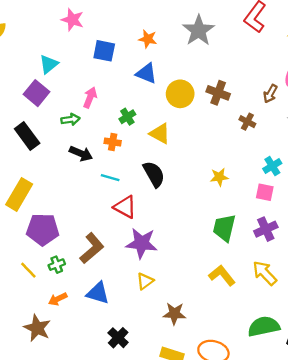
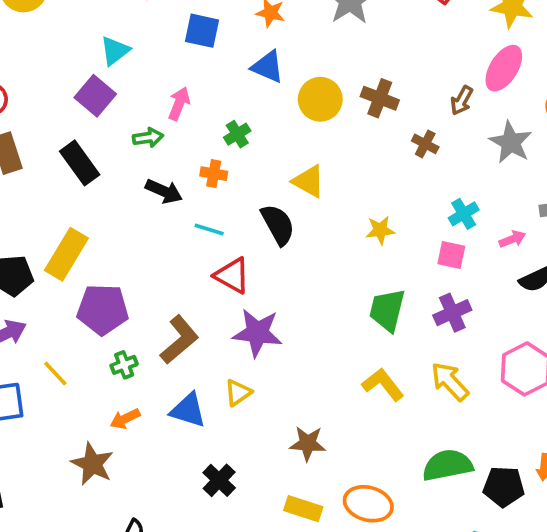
yellow triangle: (160, 134) -> (309, 181), moved
yellow line: (28, 270) -> (55, 373), moved
yellow triangle: (145, 281) -> (238, 393), moved

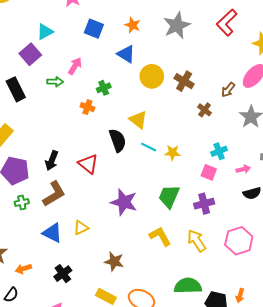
black arrow: (164, 191) -> (52, 161), moved, turned 78
cyan line: (209, 229) -> (149, 147), moved
purple star: (257, 333) -> (124, 202), moved
orange arrow: (125, 419) -> (23, 269), moved

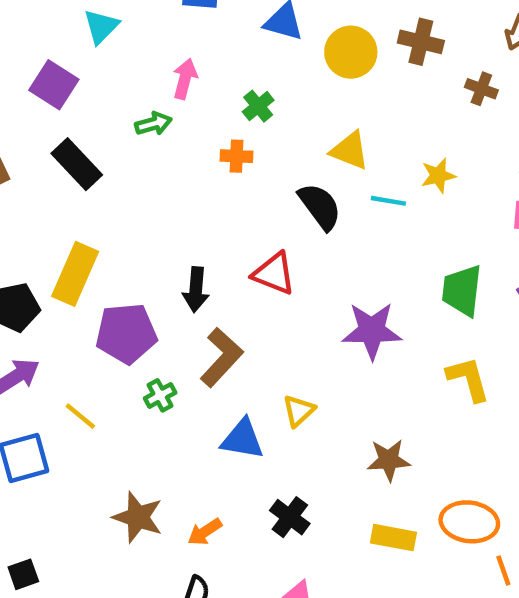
purple square: (30, 54) -> (54, 85), moved
yellow star: (172, 153) -> (438, 176), moved
yellow L-shape: (160, 236) -> (468, 379), turned 30

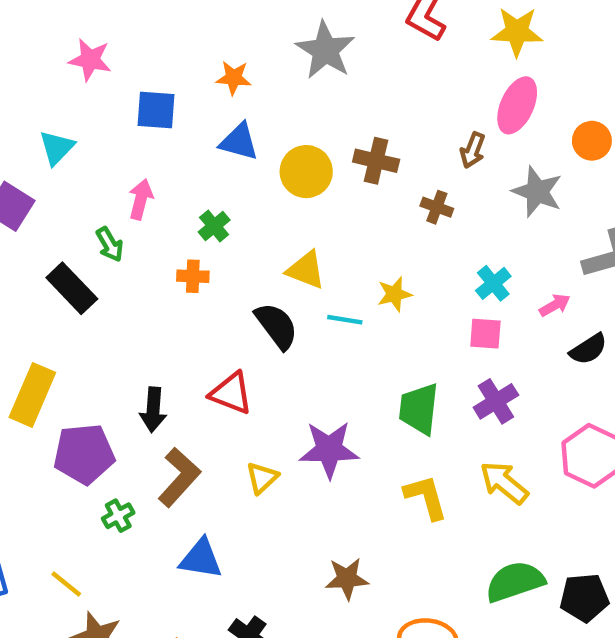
green arrow: (153, 124) -> (110, 244), turned 76
black rectangle: (77, 164) -> (72, 288), moved
yellow triangle: (299, 411) -> (262, 478), moved
yellow line: (80, 416) -> (66, 584), moved

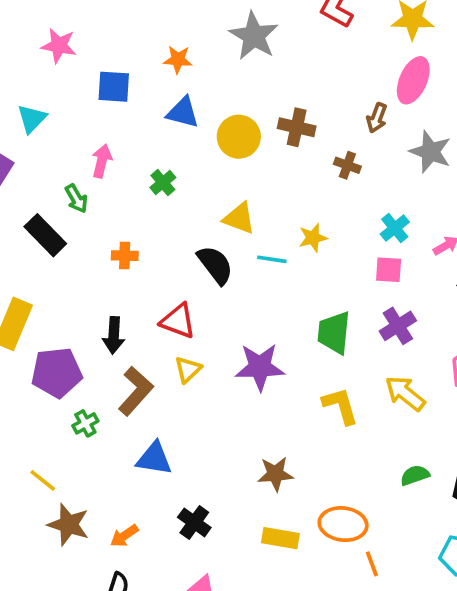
orange cross: (193, 276) -> (125, 256), moved
yellow triangle: (262, 478) -> (188, 370), moved
green semicircle: (515, 582) -> (415, 475), size x0.6

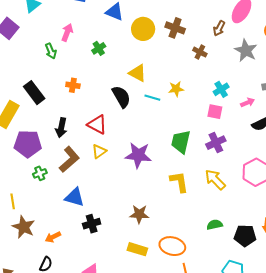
black rectangle: (45, 235) -> (34, 93), moved
yellow line: (43, 480) -> (13, 201), turned 35
black cross: (194, 522) -> (92, 224), moved, turned 30

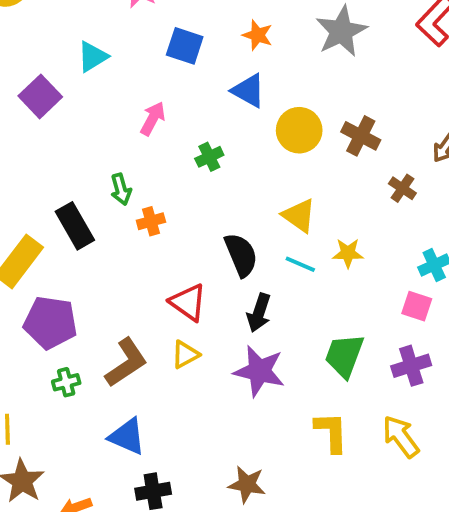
green arrow: (51, 51) -> (121, 189), moved
yellow triangle: (138, 73) -> (299, 216), moved
orange cross: (73, 85) -> (151, 221), turned -32
black arrow: (61, 128) -> (259, 313), moved

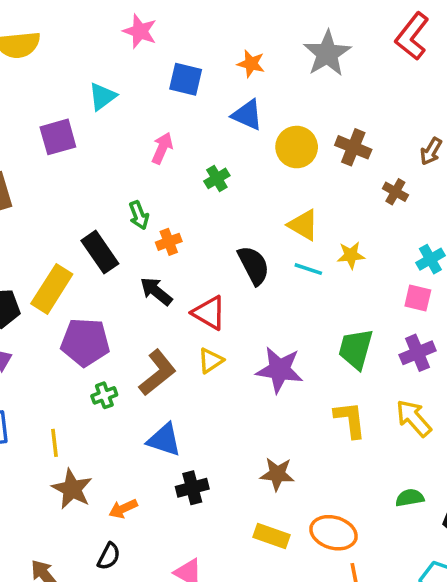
purple square: (40, 96) -> (58, 137), turned 33
black arrow: (259, 313) -> (156, 291), moved, turned 116

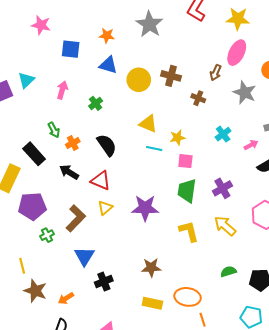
cyan triangle: (102, 97) -> (26, 80), moved
black semicircle: (254, 265) -> (107, 145), moved
pink square: (418, 298) -> (185, 161), moved
blue triangle: (164, 440) -> (84, 256), turned 50

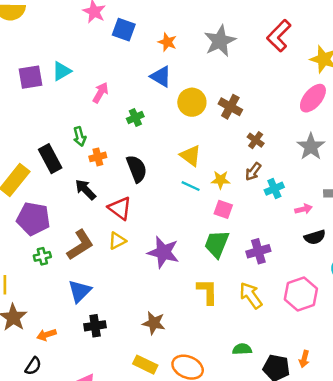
blue square: (71, 49) -> (124, 30), moved
brown arrow: (216, 73) -> (253, 171), moved

